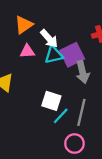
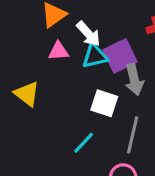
white square: (51, 101) -> (104, 103), moved
cyan line: (61, 116) -> (84, 143), moved

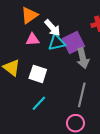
white square: (104, 103) -> (38, 74), moved
cyan line: (84, 143) -> (39, 103), moved

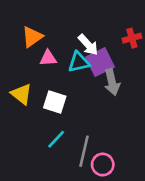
orange triangle: (29, 15) -> (32, 37), moved
white arrow: (52, 28) -> (88, 45), moved
gray line: (82, 95) -> (84, 151), moved

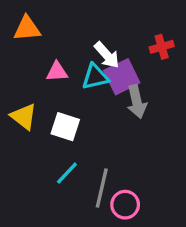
orange triangle: (32, 37) -> (27, 29), moved, turned 30

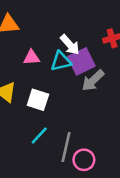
gray arrow: (137, 102) -> (93, 81), turned 60

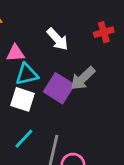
cyan triangle: (61, 61) -> (27, 74), moved
purple square: (81, 61) -> (59, 88), moved, turned -32

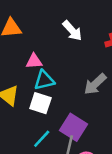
white arrow: (58, 39) -> (72, 31), moved
purple square: (59, 88) -> (74, 127), moved

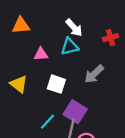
cyan triangle: (44, 80) -> (70, 46), moved
white square: (40, 103) -> (56, 84), moved

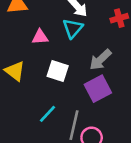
cyan triangle: (70, 46) -> (73, 28), turned -36
purple square: (75, 112) -> (98, 89), moved, turned 30

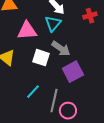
pink triangle: (40, 37) -> (27, 31), size x1.5
gray arrow: (100, 60) -> (61, 49), moved, turned -102

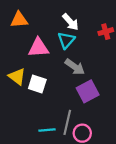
white square: (41, 58) -> (37, 84), moved
cyan line: (33, 92) -> (47, 130), moved, turned 42

